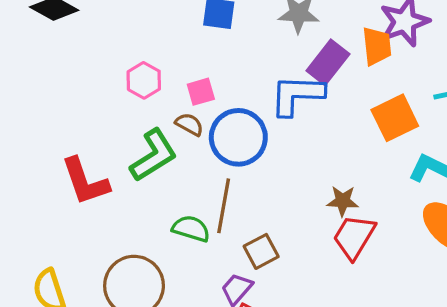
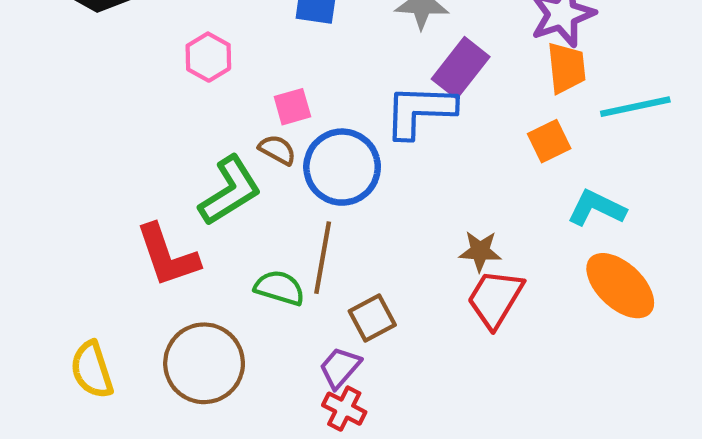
orange trapezoid: (377, 46) -> (566, 68), moved
pink hexagon: (144, 80) -> (208, 57), moved
orange square: (395, 118) -> (549, 141), size x0.7
red L-shape: (85, 181) -> (167, 255), moved

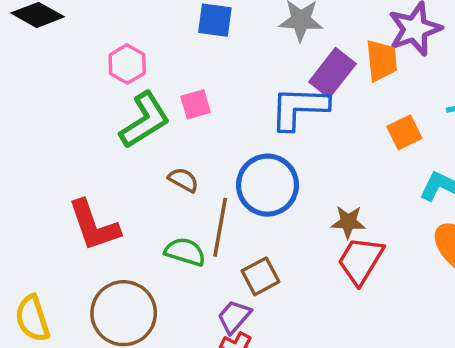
orange trapezoid: (566, 68) -> (382, 61), moved
brown semicircle: (277, 150) -> (183, 180), moved
blue circle: (342, 167) -> (268, 185), moved
green L-shape: (230, 191) -> (145, 120), moved

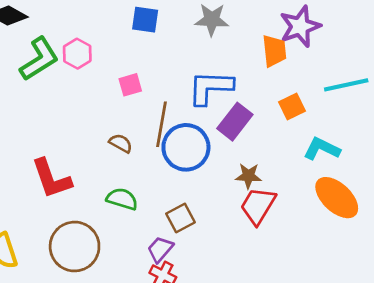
purple rectangle: (332, 73) -> (235, 122), moved
green L-shape: (145, 120) -> (39, 59), moved
brown line: (220, 227) -> (161, 124), moved

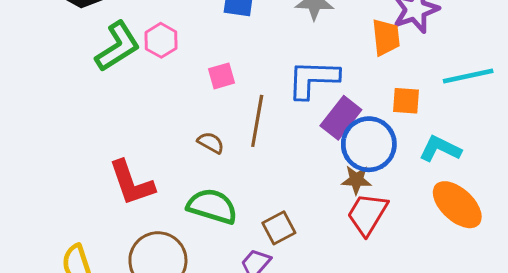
orange square: (292, 107) -> (406, 101), turned 30
blue circle: (186, 147) -> (369, 144), moved
green semicircle: (122, 199) -> (212, 206), size x1.4

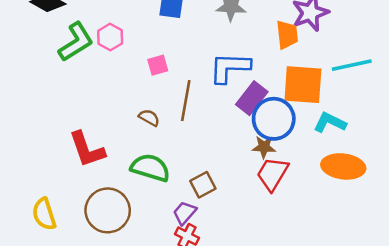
orange square: (406, 101) -> (303, 85), size x1.8
orange ellipse: (457, 205) -> (343, 166), turned -36

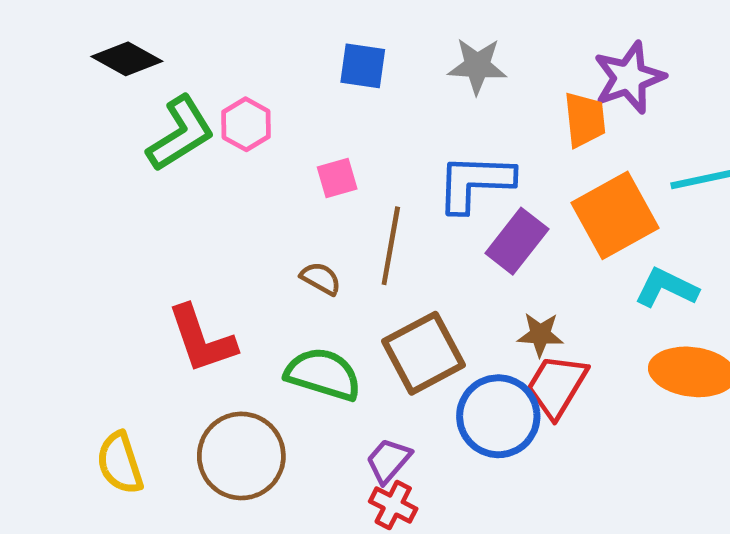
orange square: (303, 85) -> (615, 215), turned -33
blue circle: (274, 119) -> (498, 416), moved
brown square: (203, 185) -> (424, 353), moved, size x1.6

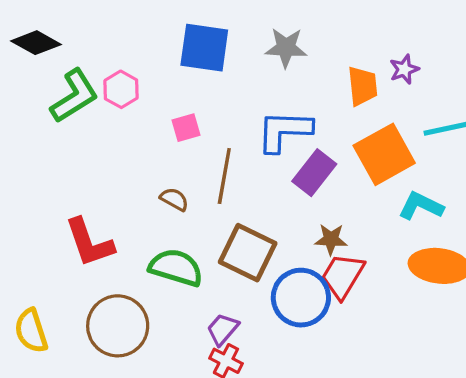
blue square: (363, 66) -> (204, 48), size x1.5
purple star: (629, 78) -> (404, 69), moved, size x0.6
brown square: (424, 353) -> (248, 253), turned -36

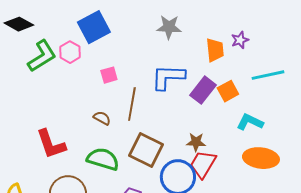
blue square: (204, 48) -> (94, 27), moved, turned -36
orange square: (384, 154) -> (228, 91), size x0.6
purple rectangle: (314, 173) -> (203, 90), moved

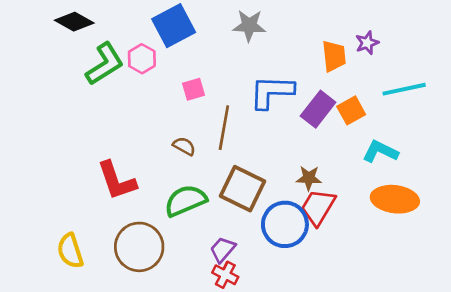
gray star: (169, 27) -> (249, 26), moved
green semicircle: (103, 159) -> (186, 201), turned -40

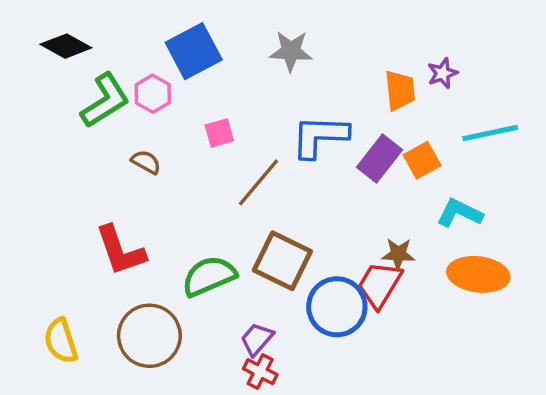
brown line: (224, 128) -> (258, 182), turned 30
brown semicircle: (184, 146) -> (146, 162), moved
brown star: (309, 178) -> (398, 254), moved

